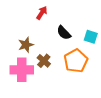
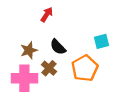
black semicircle: (64, 33) -> (58, 47), moved
cyan square: (91, 37) -> (102, 41), turned -32

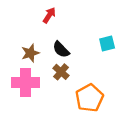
brown cross: (49, 68) -> (61, 72), moved
orange pentagon: (85, 68) -> (89, 98), moved

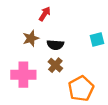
black semicircle: (61, 49) -> (55, 45), turned -42
brown star: (30, 53) -> (31, 38), moved

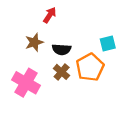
pink cross: (23, 75) -> (26, 83), turned 30
orange pentagon: (81, 89) -> (90, 67), moved

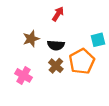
red arrow: (50, 15) -> (58, 14), moved
pink cross: (26, 83) -> (24, 75), size x0.7

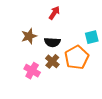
pink cross: (24, 75) -> (32, 71), moved

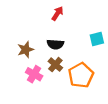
brown star: (29, 36) -> (26, 50), moved
orange pentagon: (77, 57) -> (81, 75), moved

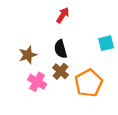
black semicircle: (55, 44) -> (60, 49), turned 70

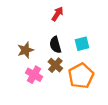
cyan square: (106, 43) -> (82, 44), moved

